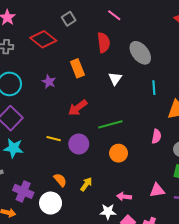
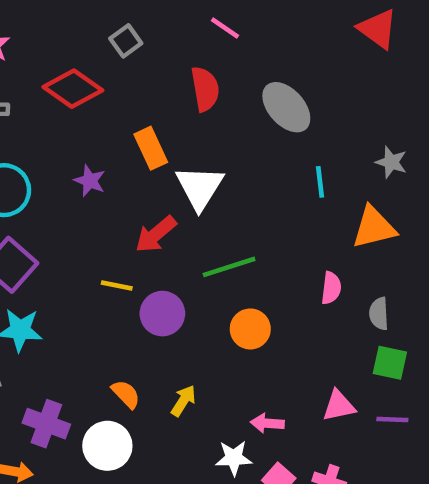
white triangle: (115, 79) -> (200, 187), moved, size x1.6
yellow line: (54, 139) -> (117, 285), moved

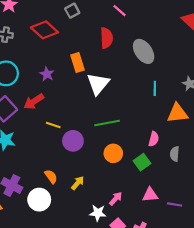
red arrow: (156, 234) -> (34, 101), moved
green square: (390, 363) -> (142, 162), moved, turned 35
pink arrow: (267, 423) -> (116, 199), turned 120

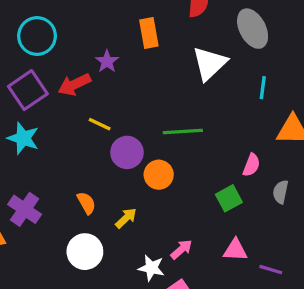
purple star: (47, 74) -> (107, 61), moved
white triangle: (98, 84) -> (210, 63), moved
orange circle: (113, 153) -> (159, 175), moved
white circle: (39, 200) -> (85, 252), moved

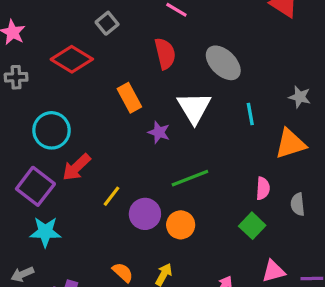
cyan circle: (37, 36) -> (52, 130), moved
purple star: (107, 61) -> (159, 132), moved
yellow line: (100, 124) -> (112, 196), turned -60

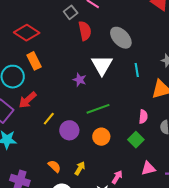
gray square: (107, 23) -> (71, 12), moved
orange rectangle: (129, 98) -> (34, 61), moved
orange circle: (181, 225) -> (101, 137), moved

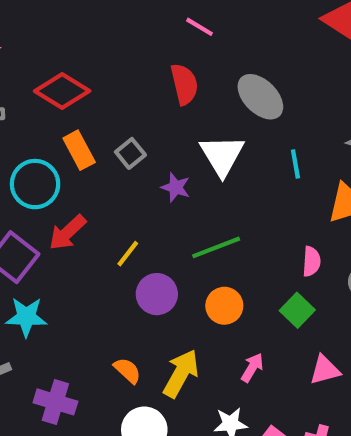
gray square: (71, 12) -> (130, 153), moved
yellow line: (49, 119) -> (128, 254), moved
yellow arrow: (80, 168) -> (181, 373), size x1.6
pink arrow: (117, 177) -> (252, 368), moved

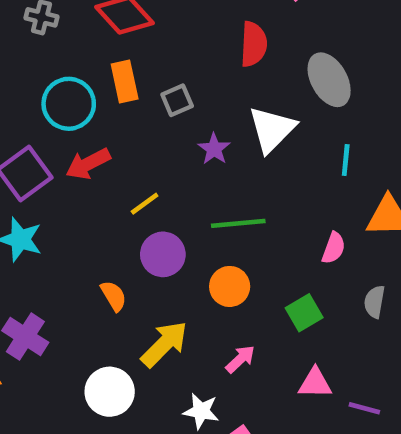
pink semicircle: (311, 261) -> (334, 248), moved
orange semicircle: (127, 370) -> (114, 296), moved

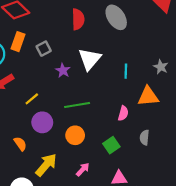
gray ellipse: (329, 80) -> (116, 17), moved
orange rectangle: (125, 82) -> (18, 42), turned 36

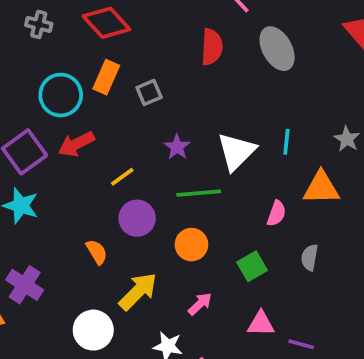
white triangle: (90, 59) -> (236, 152), moved
purple star: (63, 70) -> (177, 147), moved

